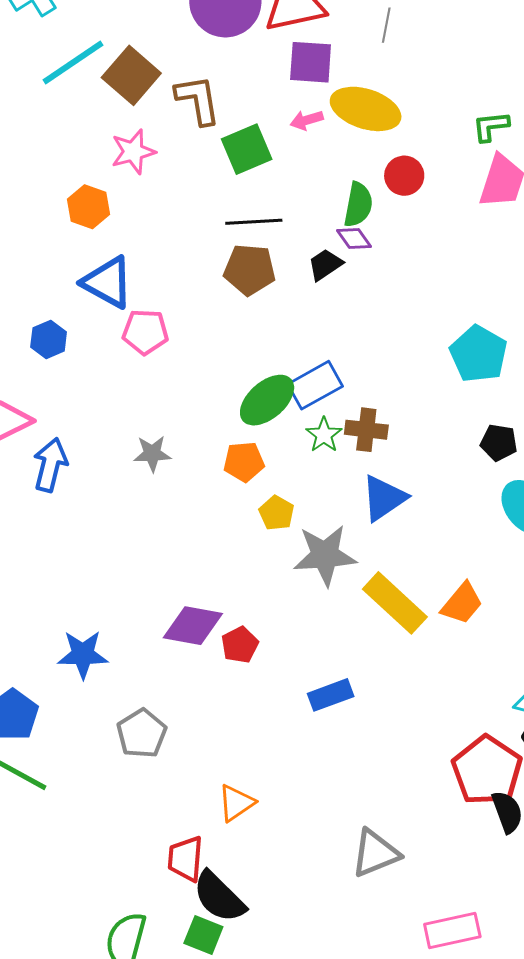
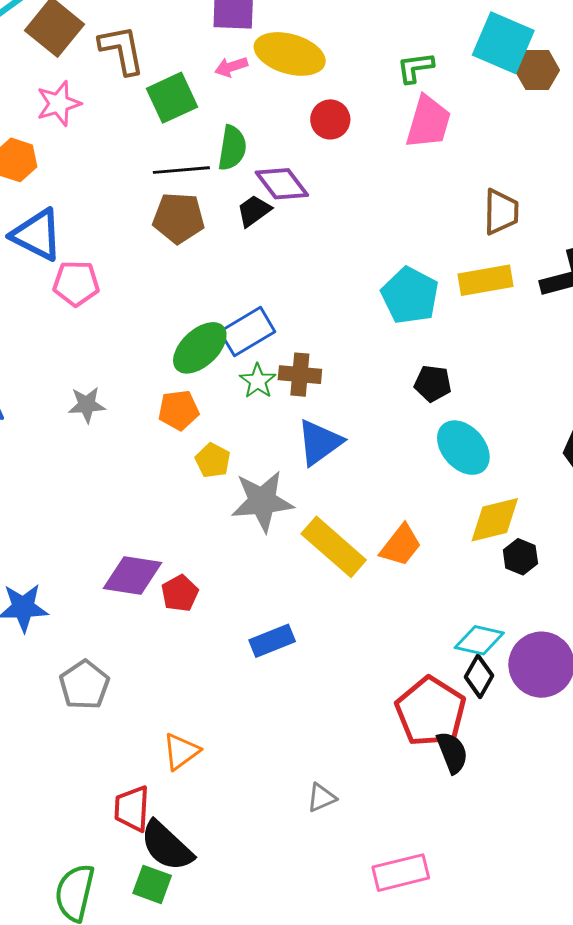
green semicircle: (358, 205) -> (232, 148), moved
purple diamond: (354, 238) -> (282, 184), size x1.5
gray triangle: (375, 853) -> (321, 798), size x0.6

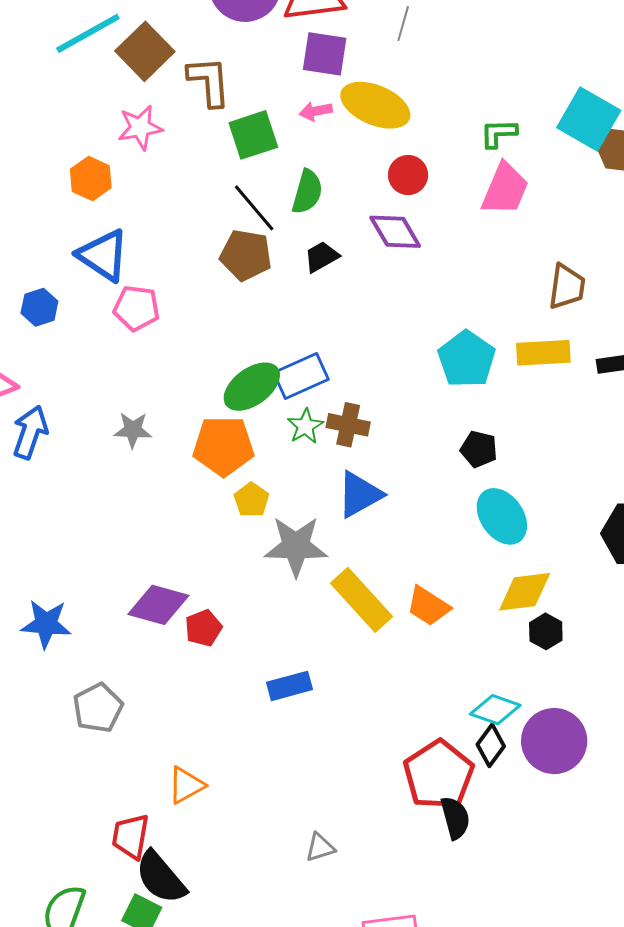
black line: (181, 170) -> (254, 208), turned 48
purple diamond: (282, 184) -> (395, 232), moved
orange pentagon: (179, 410) -> (223, 446), size x1.5
orange trapezoid: (401, 545) -> (428, 606), turned 78

